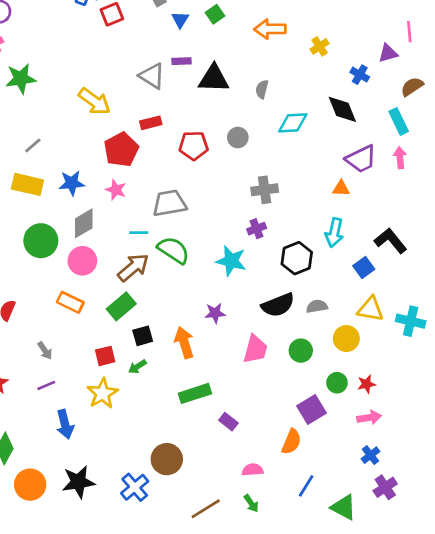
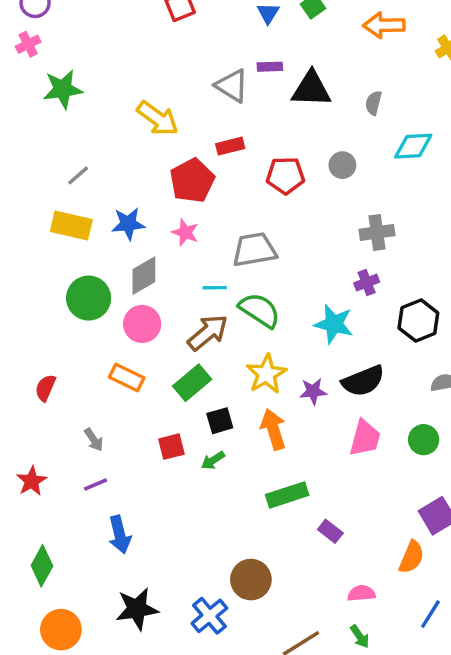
black semicircle: (278, 305) -> (363, 381), moved
yellow star: (102, 393) -> (266, 374), moved
orange circle: (30, 485) -> (61, 630), moved

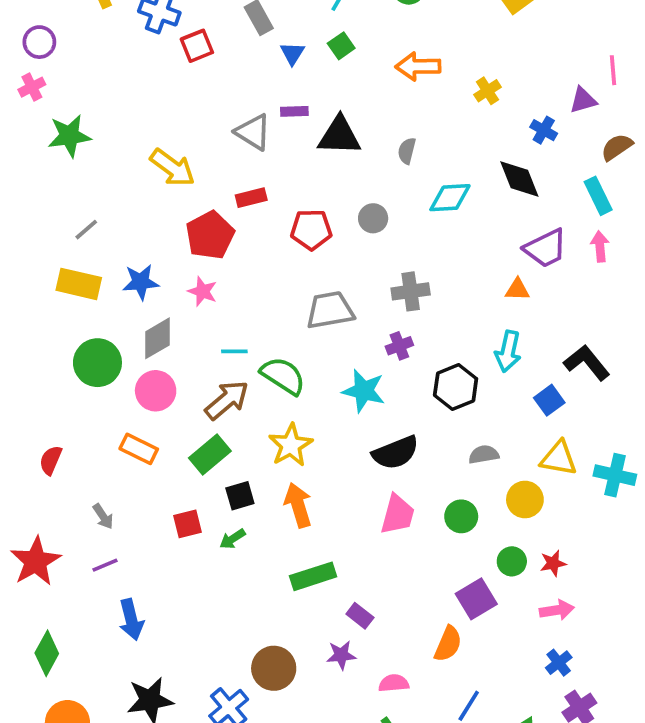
gray trapezoid: (254, 250) -> (330, 310), moved
purple star: (313, 391) -> (341, 655), moved
red star: (32, 481) -> (36, 561), size x1.5

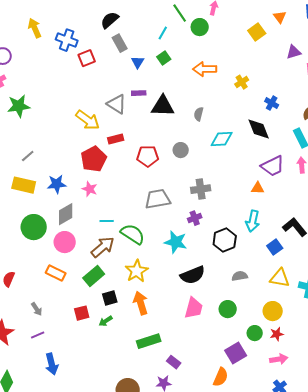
purple triangle: (583, 100) -> (294, 52), moved
yellow arrow: (172, 168) -> (88, 120), moved
yellow circle: (525, 500) -> (273, 311), moved

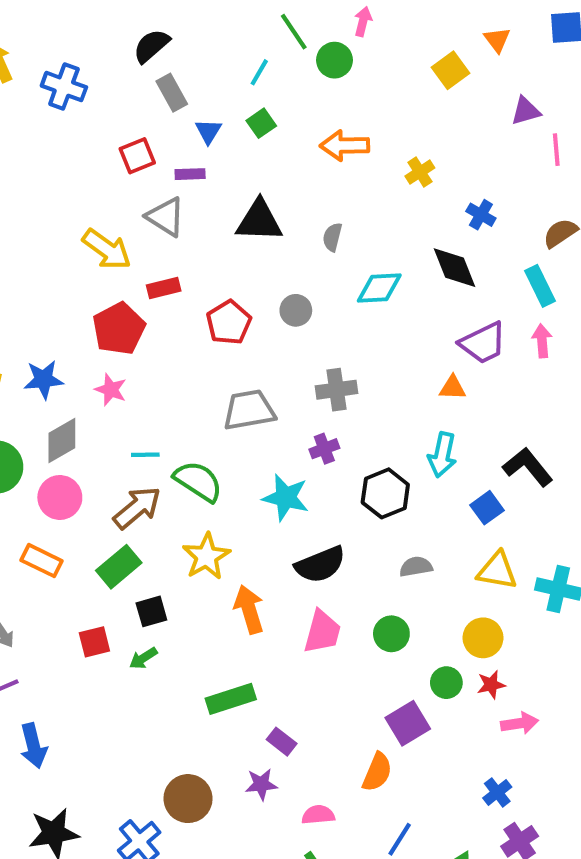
red square: (87, 58) -> (137, 156), moved
purple rectangle: (139, 93) -> (190, 174), moved
red pentagon: (148, 156) -> (229, 323), turned -30
orange arrow: (141, 303) -> (249, 609), moved
pink arrow: (279, 359) -> (520, 723), moved

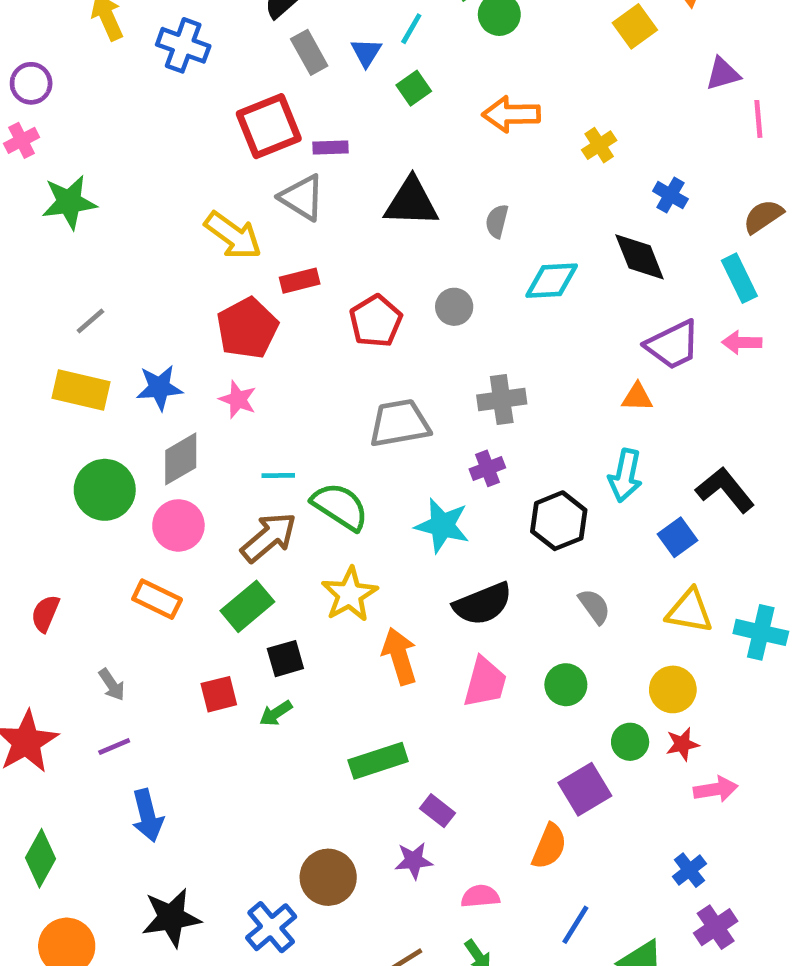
blue triangle: (208, 131) -> (366, 52), moved
red square: (137, 156) -> (269, 126), size x1.5
pink arrow: (542, 341) -> (742, 342), turned -84
gray semicircle: (416, 567) -> (594, 606), turned 64

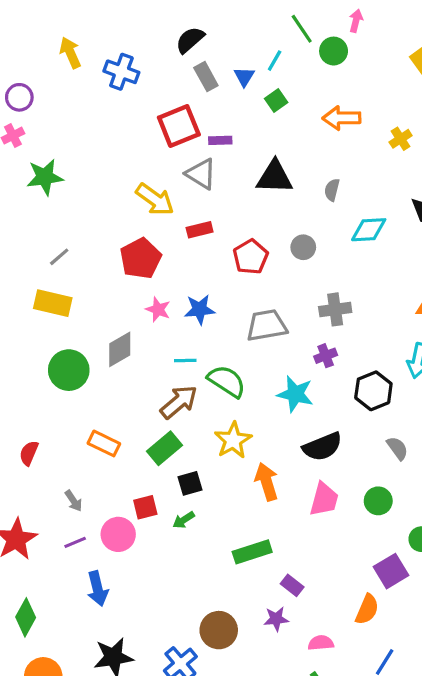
red pentagon: (247, 328) -> (141, 258), moved
blue star: (159, 388) -> (200, 309), moved
pink circle: (178, 525) -> (118, 534), moved

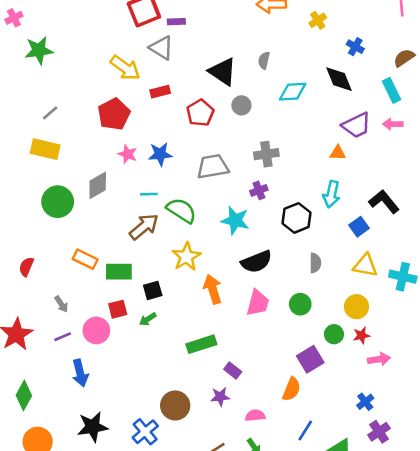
black triangle: (275, 177) -> (223, 72), moved, turned 32
green rectangle: (164, 448) -> (119, 272), moved, turned 40
gray semicircle: (397, 448) -> (315, 263), turned 36

